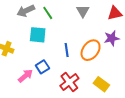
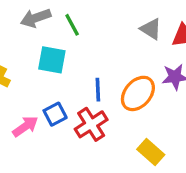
gray triangle: (83, 11) -> (151, 29), moved, turned -32
red cross: (69, 82) -> (91, 124), moved

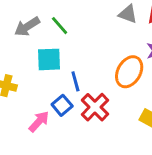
blue line: (98, 90) -> (75, 81), moved

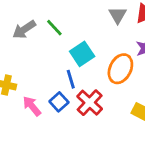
gray triangle: (128, 14) -> (118, 15), turned 42
cyan square: (49, 59) -> (82, 54), moved, turned -30
pink arrow: (39, 122) -> (32, 106), moved, turned -80

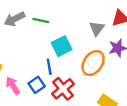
gray triangle: (118, 15) -> (97, 28), moved
green line: (54, 28) -> (41, 21), turned -42

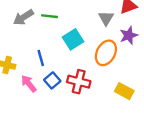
blue line: (49, 67) -> (41, 58), moved
red cross: (63, 89) -> (79, 82), turned -30

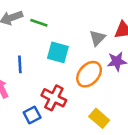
cyan square: (73, 39) -> (58, 52), turned 36
blue square: (52, 80) -> (32, 115), moved

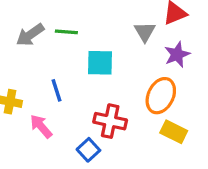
orange ellipse: (89, 74) -> (161, 96), moved

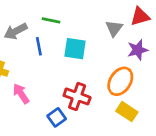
gray arrow: (30, 35) -> (16, 31), moved
blue line: (56, 90) -> (39, 46), moved

